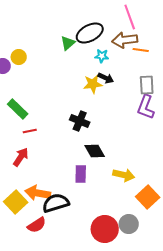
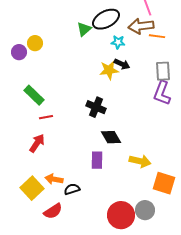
orange arrow: (38, 193) -> (54, 179), size x0.7
orange square: (148, 197) -> (164, 183), turned -30
black semicircle: (56, 203) -> (72, 189), size x0.6

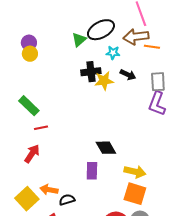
purple circle: (19, 52) -> (29, 43), moved
black arrow: (122, 64) -> (128, 75), moved
black cross: (96, 107) -> (91, 72), moved, turned -30
orange square: (164, 183) -> (135, 194), moved

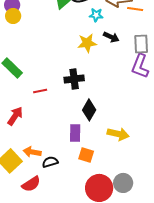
black cross: (91, 72) -> (74, 79), moved
red line: (41, 128) -> (40, 91), moved
black diamond: (106, 148) -> (89, 110), turned 60
orange square: (135, 194) -> (86, 155), moved, size x0.7

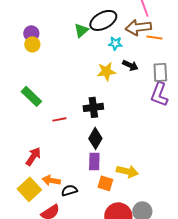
black diamond: (89, 110) -> (95, 138), moved
red arrow: (15, 116) -> (33, 156), moved
yellow arrow: (118, 134) -> (127, 171), moved

